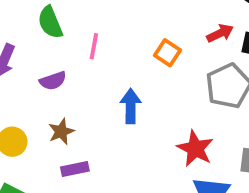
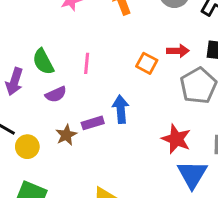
green semicircle: (50, 22) -> (43, 62), moved
red arrow: (220, 33) -> (178, 51), moved, turned 30
purple rectangle: (75, 169) -> (93, 123), moved

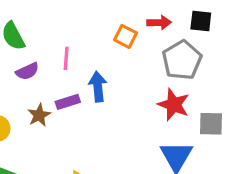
pink line: (87, 63) -> (66, 58), moved
red star: (176, 139) -> (174, 105), moved

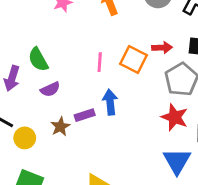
orange square: (126, 36) -> (134, 60), size x1.4
pink line: (66, 58) -> (100, 62), moved

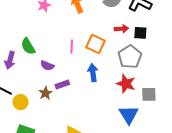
red arrow: (162, 48) -> (121, 29), moved
purple semicircle: (50, 89) -> (47, 66), moved, turned 48
blue arrow: (110, 102) -> (93, 73), moved

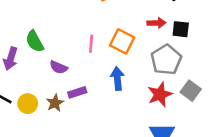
red star: (126, 84) -> (160, 94), turned 30
gray square: (149, 94) -> (191, 91), moved, turned 35
yellow circle: (21, 102) -> (28, 104), moved

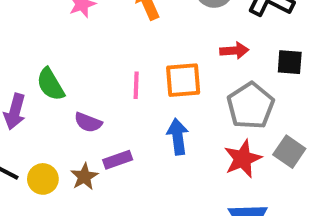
black square: (181, 29) -> (290, 62), moved
orange square: (122, 41) -> (183, 80), turned -30

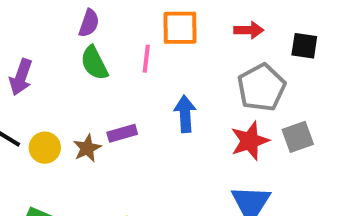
orange square: (183, 80) -> (180, 28), moved
green semicircle: (50, 84) -> (94, 63), moved
purple semicircle: (88, 122) -> (89, 23), moved, turned -96
gray square: (289, 152) -> (298, 137), turned 32

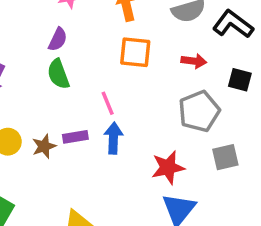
pink line: (146, 59) -> (108, 103), moved, turned -35
blue arrow: (185, 114) -> (113, 138), moved
red star: (250, 141) -> (168, 167), moved

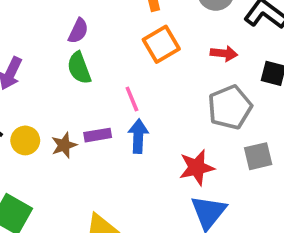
orange square: (135, 52) -> (161, 44), turned -36

